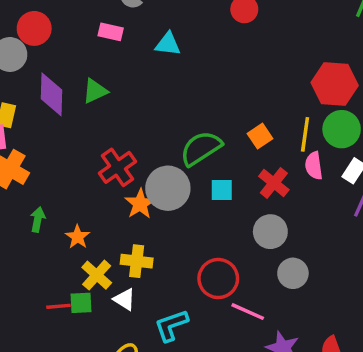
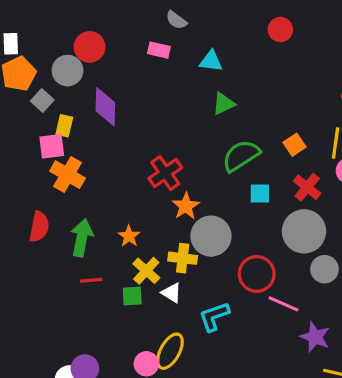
green triangle: (95, 91) -> (224, 104), moved
gray circle: (168, 188) -> (211, 236), moved
green arrow: (38, 219) -> (82, 238), moved, size x1.6
gray circle: (270, 232) -> (304, 231), size x1.4
red line: (58, 306) -> (91, 280), moved

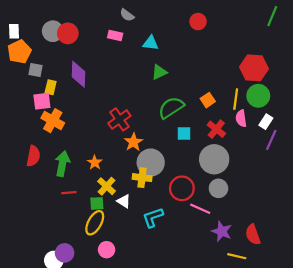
gray circle: (68, 71) -> (53, 31), moved
gray square: (42, 101) -> (36, 70), turned -32
yellow cross: (183, 258) -> (142, 178), moved
gray circle: (324, 269) -> (218, 188), moved
yellow ellipse: (170, 351) -> (95, 223), moved

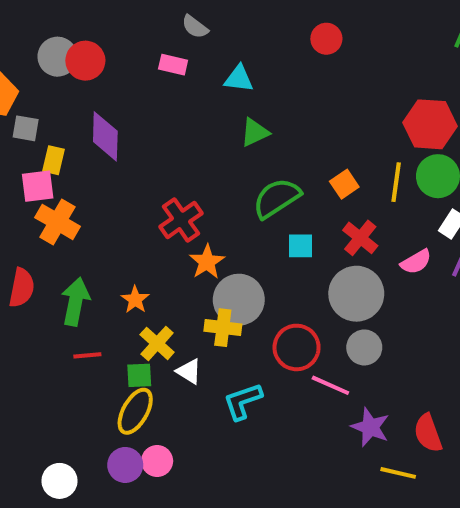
pink semicircle: (241, 118) -> (416, 262), moved, turned -112
purple circle: (65, 253) -> (125, 465), moved

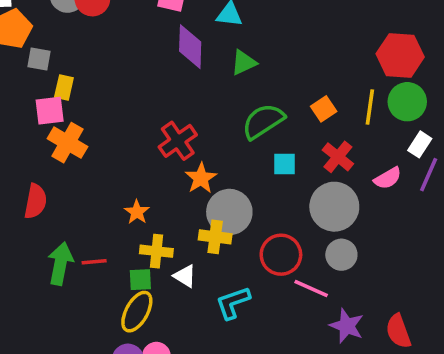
purple diamond: (105, 136) -> (190, 47), moved
green arrow: (75, 302) -> (60, 264), moved
yellow cross: (157, 343) -> (156, 251), turned -36

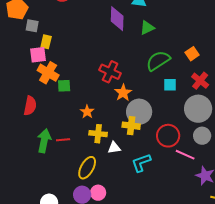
red cross: (178, 141) -> (110, 72), turned -30
white triangle: (185, 276) -> (114, 148), turned -40
green square: (140, 280) -> (64, 86), moved

